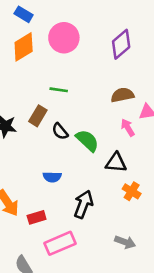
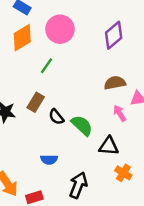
green line: (59, 90) -> (47, 66), moved, turned -63

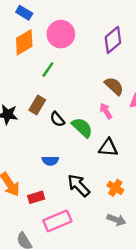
brown semicircle: (115, 83) -> (114, 86), turned 54
pink arrow: (120, 113) -> (106, 111), moved
orange cross: (123, 173) -> (115, 188), moved
black arrow: (78, 185) -> (79, 185), turned -65

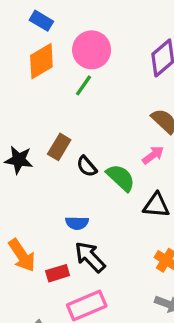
green line: (48, 70) -> (83, 85), moved
pink arrow: (106, 111) -> (153, 155), turned 84
black arrow: (79, 185) -> (90, 257), moved

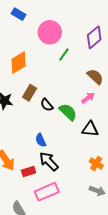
orange diamond: (41, 61) -> (19, 63), moved
green line: (83, 85) -> (64, 54), moved
blue semicircle: (77, 223) -> (41, 140), turned 64

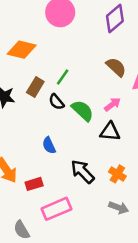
green line: (64, 54) -> (63, 77), moved
orange diamond: (19, 63) -> (22, 50), turned 45
pink arrow: (88, 98) -> (112, 104), moved
black arrow: (49, 161) -> (83, 172), moved

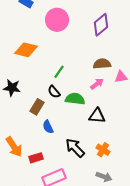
brown semicircle: (116, 67) -> (102, 64), turned -48
brown rectangle: (35, 87) -> (37, 107), moved
pink arrow: (112, 104) -> (97, 84), moved
green semicircle: (83, 111) -> (75, 99), turned -36

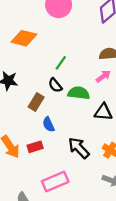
red rectangle: (36, 158) -> (35, 147), moved

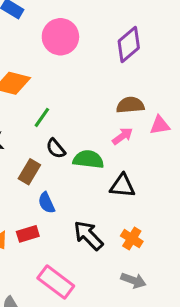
green line: (61, 63) -> (42, 117), moved
pink rectangle: (55, 181) -> (56, 282), turned 60

